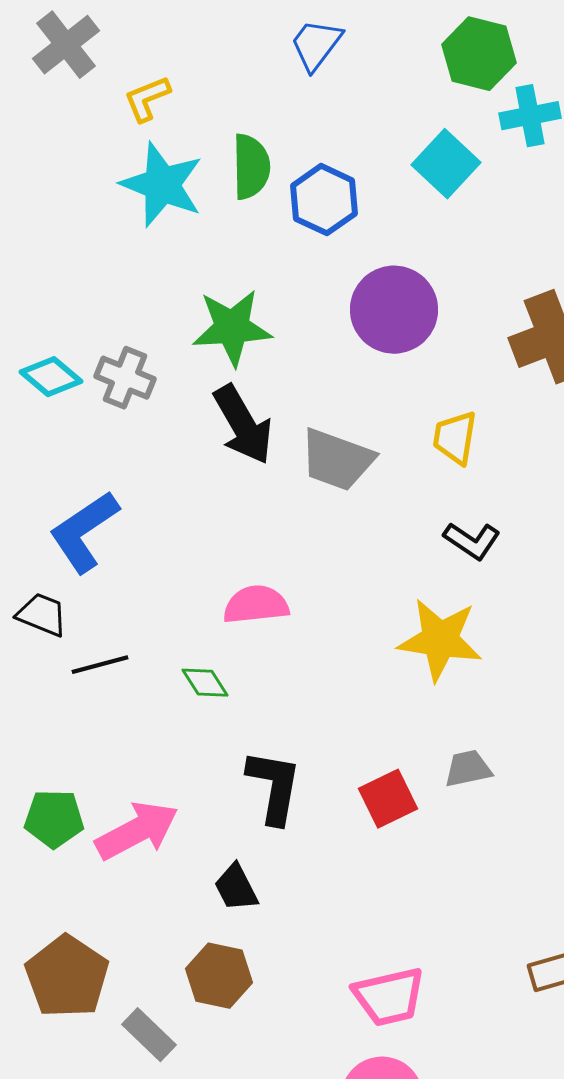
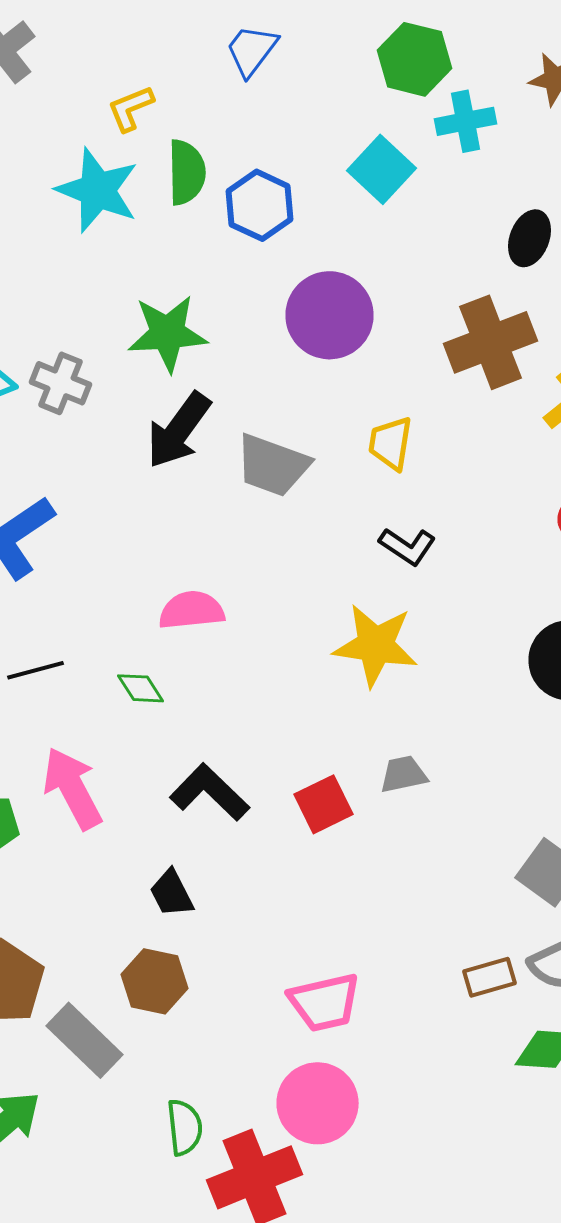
yellow L-shape: (147, 99) -> (130, 108), moved
black arrow: (243, 425) -> (178, 430), turned 66
black L-shape: (274, 787) -> (210, 792), turned -56
pink arrow: (137, 831) -> (72, 788), moved, turned -90
gray rectangle: (149, 1035) -> (84, 1040), size x1.4

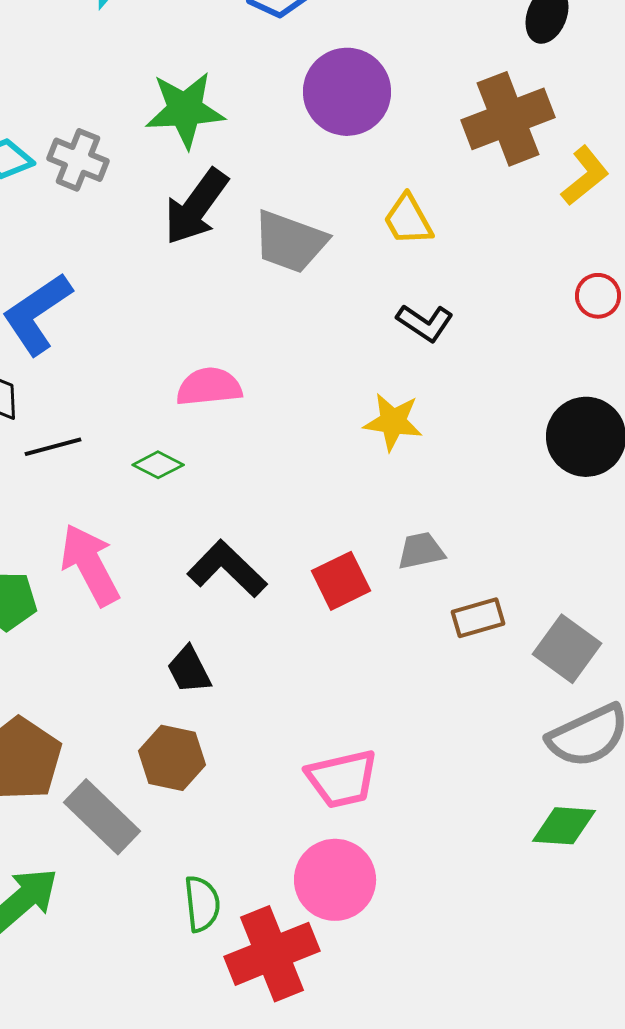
yellow trapezoid: (390, 443) -> (408, 220), turned -38
yellow star: (376, 645) -> (393, 422), size x0.7
green diamond: (140, 688) -> (158, 465), turned -30
brown rectangle: (490, 977) -> (478, 618), moved

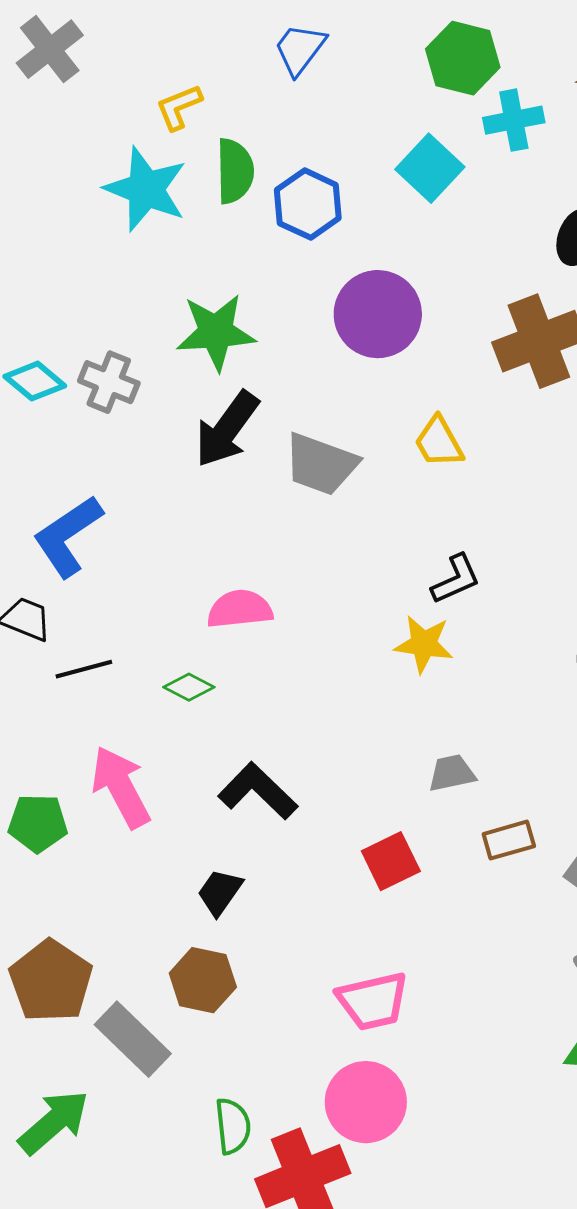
black L-shape: (425, 323) -> (456, 579), moved, turned -58
red square: (341, 581) -> (391, 861), moved
black trapezoid: (189, 670) -> (220, 892), turned 62

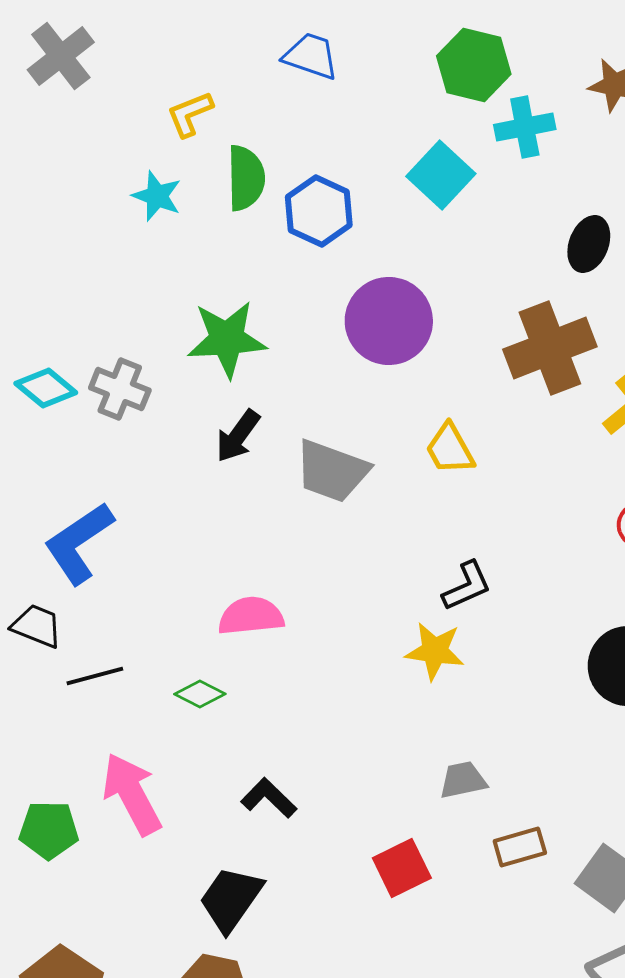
blue trapezoid: (300, 49) -> (311, 56), turned 72
cyan star: (146, 189) -> (157, 196), size x0.6
black arrow: (227, 429) -> (238, 436), size x0.7
black L-shape: (258, 791) -> (269, 798), size x0.7
black trapezoid: (220, 892) -> (231, 899), size x1.4

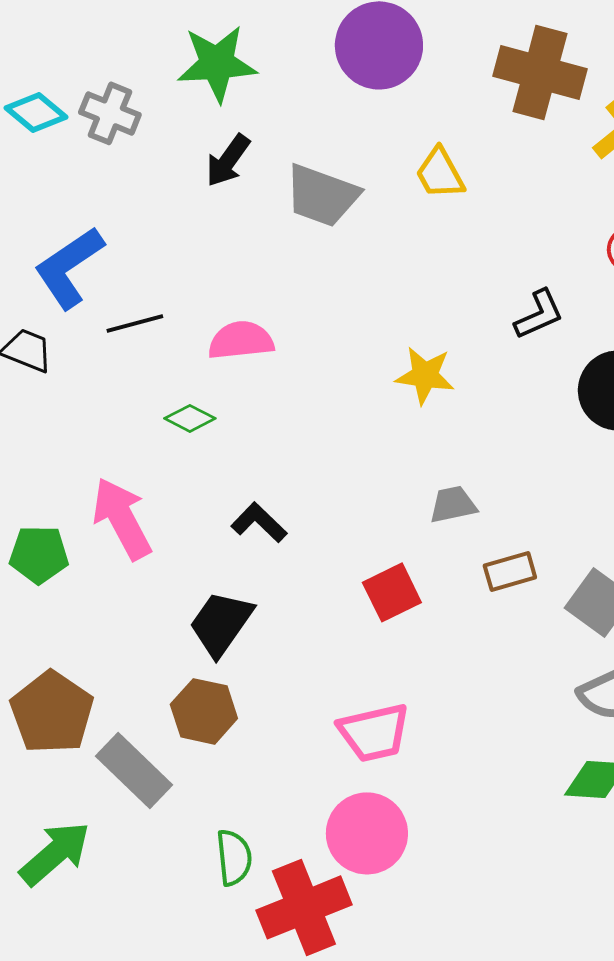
brown cross: (550, 348) -> (540, 72), turned 36
black L-shape: (467, 586) -> (539, 314), moved
black line: (95, 676) -> (135, 323), moved

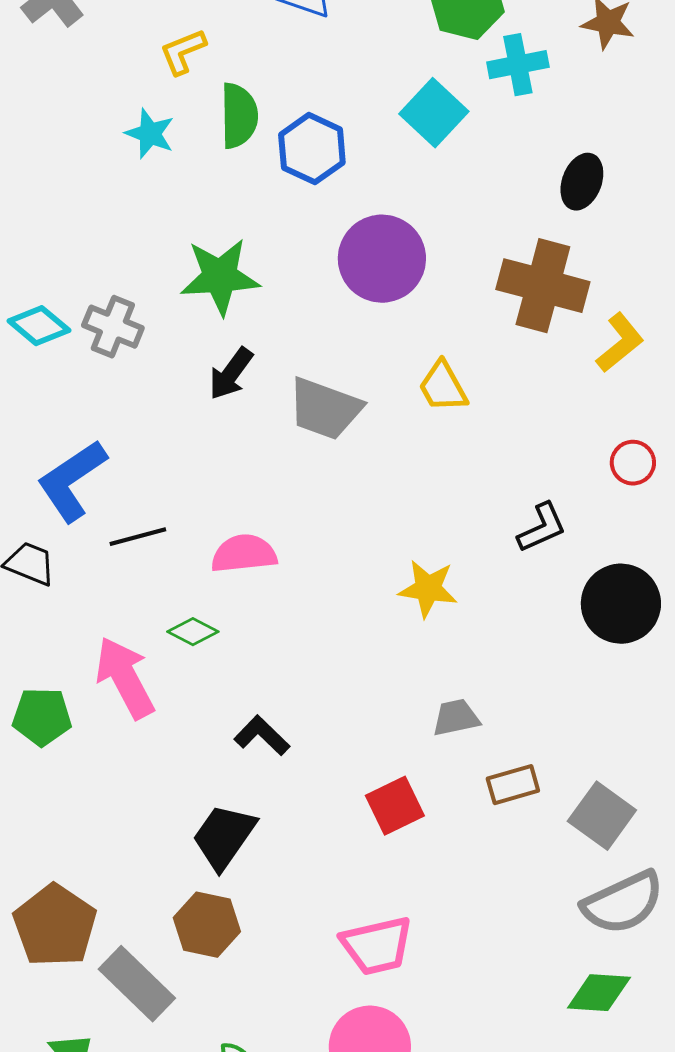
pink arrow: (122, 518) -> (125, 678), moved
green pentagon: (39, 554) -> (42, 717), moved

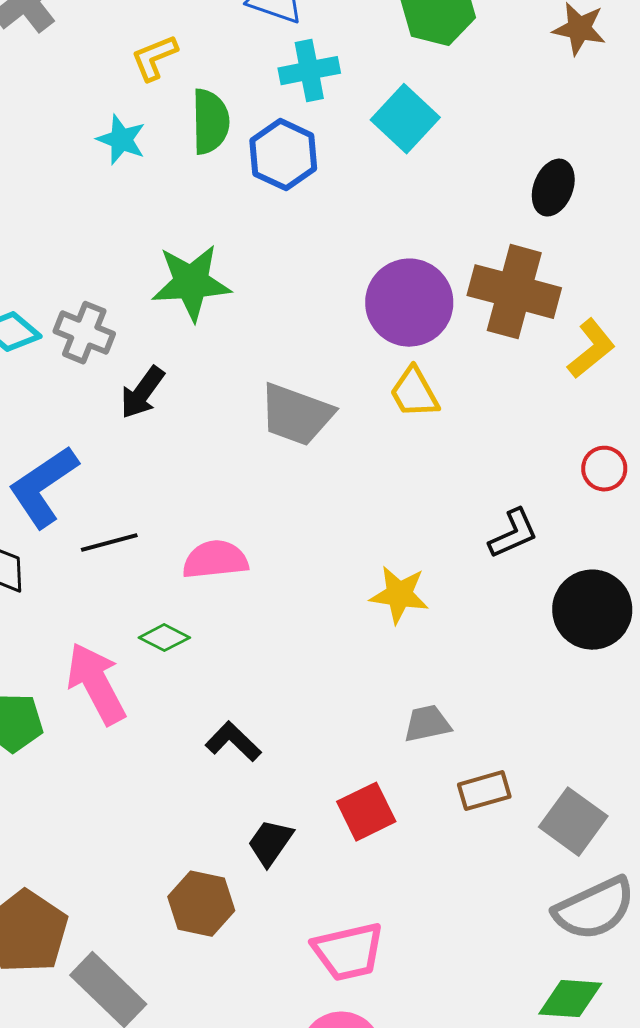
cyan cross: (518, 65) -> (309, 71), moved
purple circle: (382, 259) -> (409, 303), moved
black arrow: (231, 374) -> (142, 393), moved
black trapezoid: (224, 837) -> (270, 843), moved, size x0.7
brown hexagon: (207, 925) -> (201, 904), moved

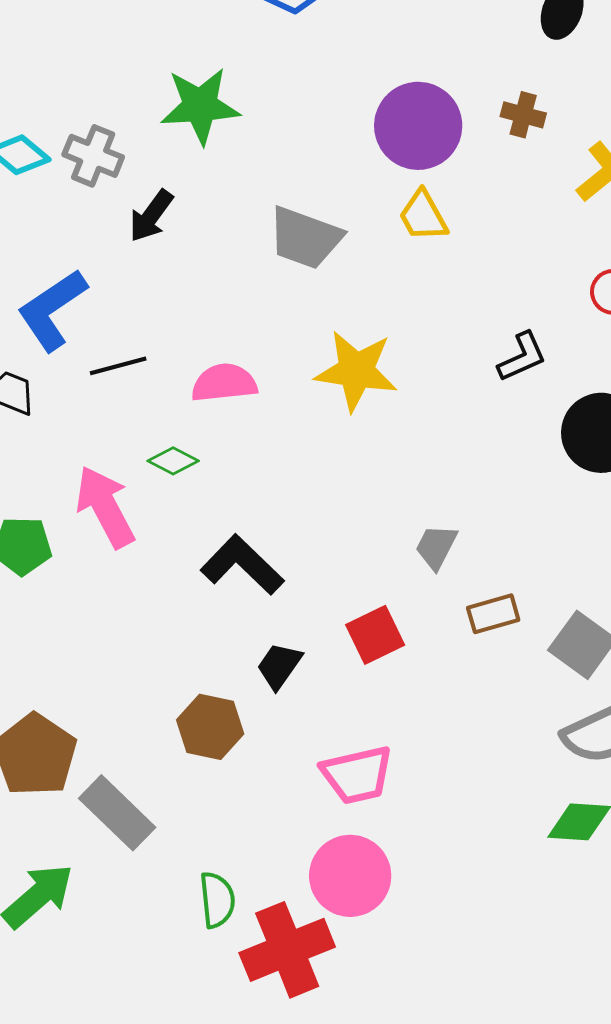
brown cross: (514, 292) -> (523, 115), size x0.5
yellow star: (399, 595) -> (356, 371), moved, size x1.4
gray trapezoid: (427, 724) -> (436, 547), turned -51
black L-shape: (233, 742) -> (242, 565), size x1.5

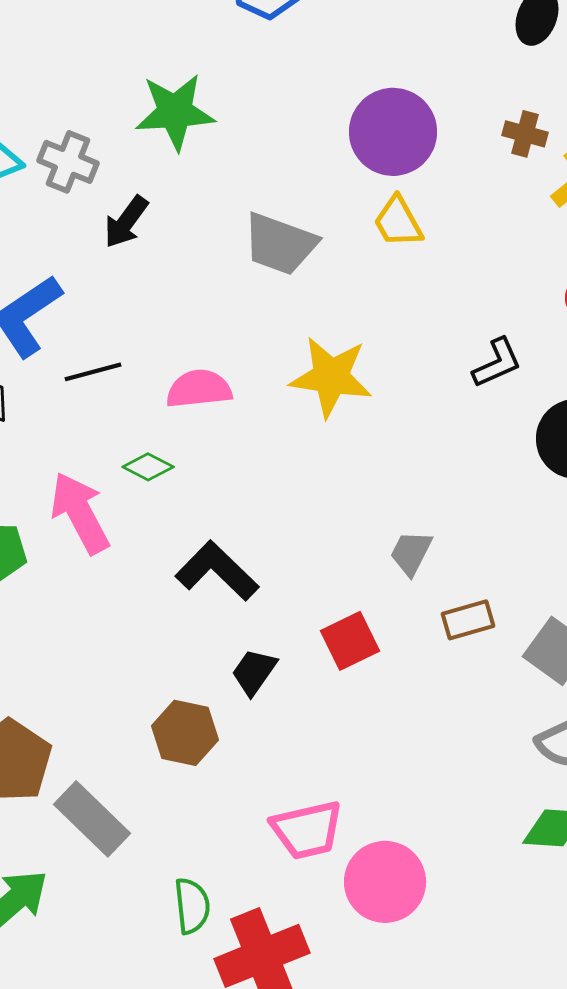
brown cross: (523, 115) -> (525, 134), moved
pink trapezoid: (357, 775) -> (307, 830), moved
pink circle: (350, 876) -> (385, 882), moved

